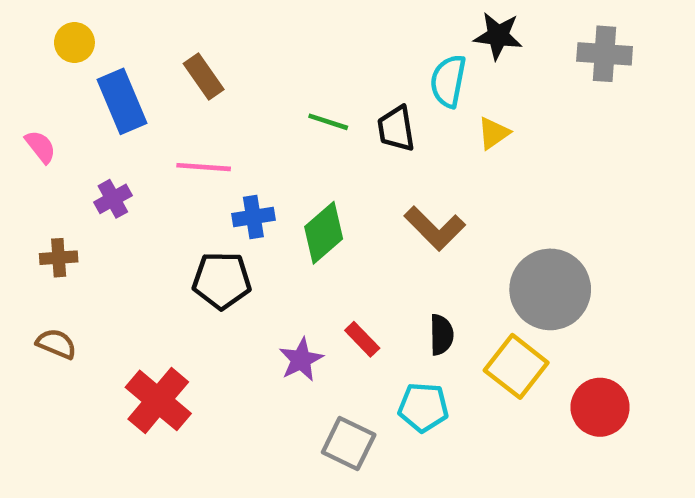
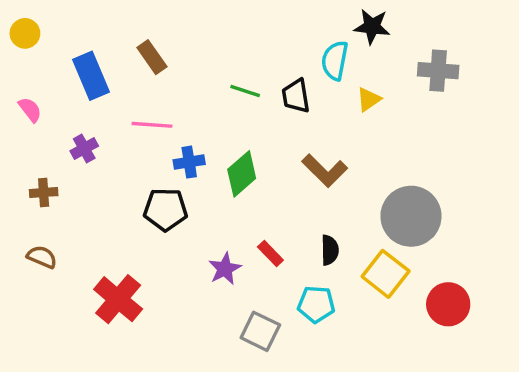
yellow circle: (74, 43) -> (25, 33), moved
gray cross: (605, 54) -> (438, 71), moved

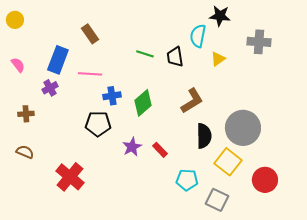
blue rectangle: (91, 76) -> (58, 60), moved, turned 44
brown L-shape: (325, 171) -> (192, 101), turned -76
black semicircle: (330, 250) -> (204, 136), moved, size x1.4
purple star: (225, 269) -> (132, 147), moved
gray square: (260, 331) -> (217, 200), moved

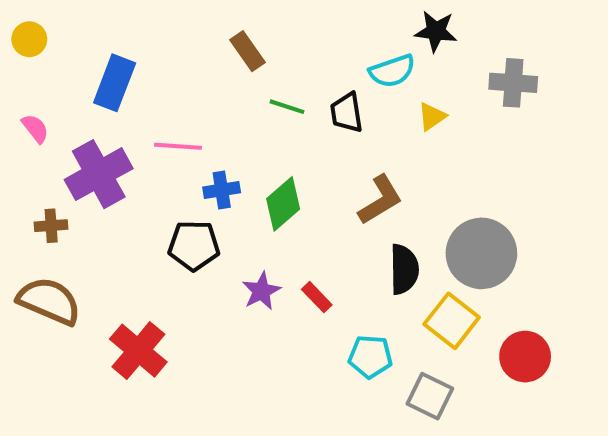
brown rectangle: (90, 34) -> (247, 51), moved
cyan semicircle: (198, 36) -> (392, 71), turned -120
blue rectangle: (58, 60) -> (115, 83), moved
purple cross: (50, 88) -> (99, 174), size x2.0
brown semicircle: (25, 152) -> (49, 301), size x1.8

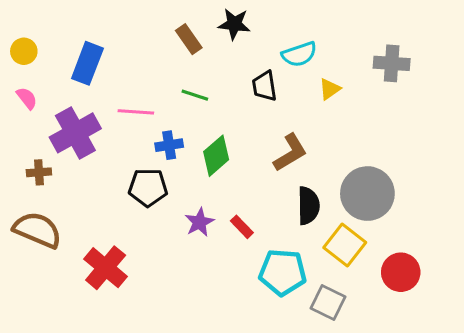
black star: (436, 31) -> (234, 24), moved
yellow circle: (29, 39) -> (24, 51), moved
green line: (287, 107) -> (195, 95), moved
cyan pentagon: (370, 357) -> (283, 272), size x1.4

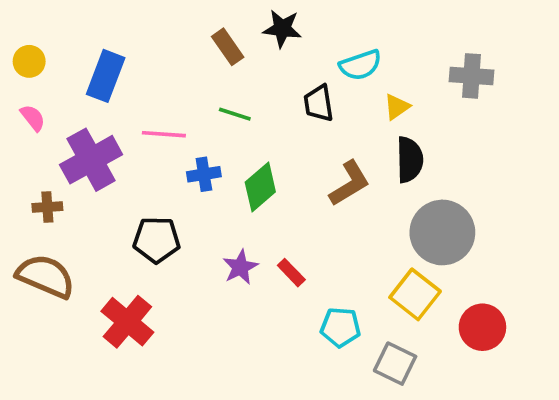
black pentagon: (148, 187) -> (157, 240), moved
black semicircle: (308, 206) -> (410, 160), moved
cyan pentagon: (283, 272) -> (340, 327), size x0.7

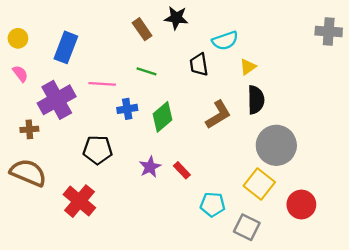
gray cross: (472, 76) -> (329, 32), moved

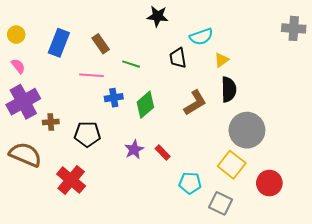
brown rectangle: (142, 29) -> (101, 44), moved
purple cross: (57, 100) -> (23, 102), moved
brown cross: (29, 129) -> (51, 122), moved

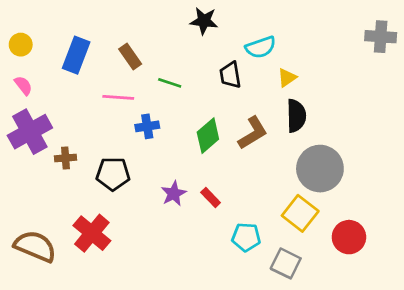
green diamond: (145, 105) -> (208, 136), moved
brown semicircle: (25, 155) -> (35, 246), moved

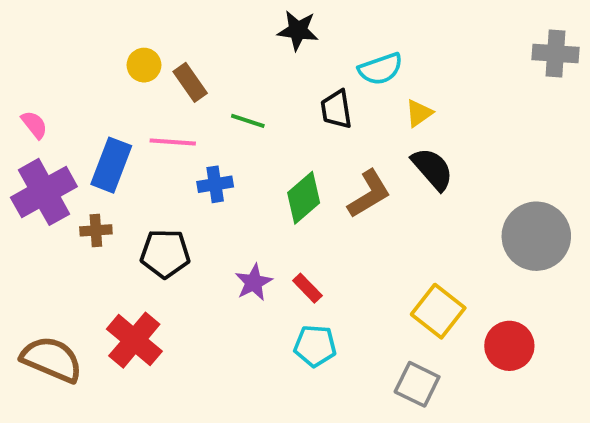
yellow circle: (21, 45) -> (144, 65), moved
blue rectangle: (76, 55) -> (111, 165), moved
black semicircle: (296, 116) -> (432, 169), turned -40
gray circle: (320, 169) -> (536, 236), moved
cyan pentagon: (246, 237) -> (315, 346), moved

